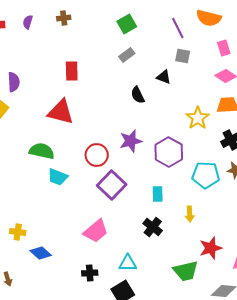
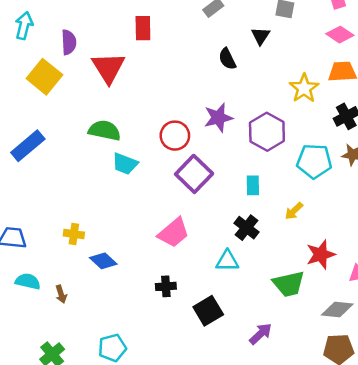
black triangle: (164, 77) -> (261, 36), turned 42
red triangle: (61, 112) -> (108, 68), moved, turned 44
yellow arrow: (190, 214) -> (294, 211), turned 49
cyan triangle: (128, 263) -> (227, 261), moved

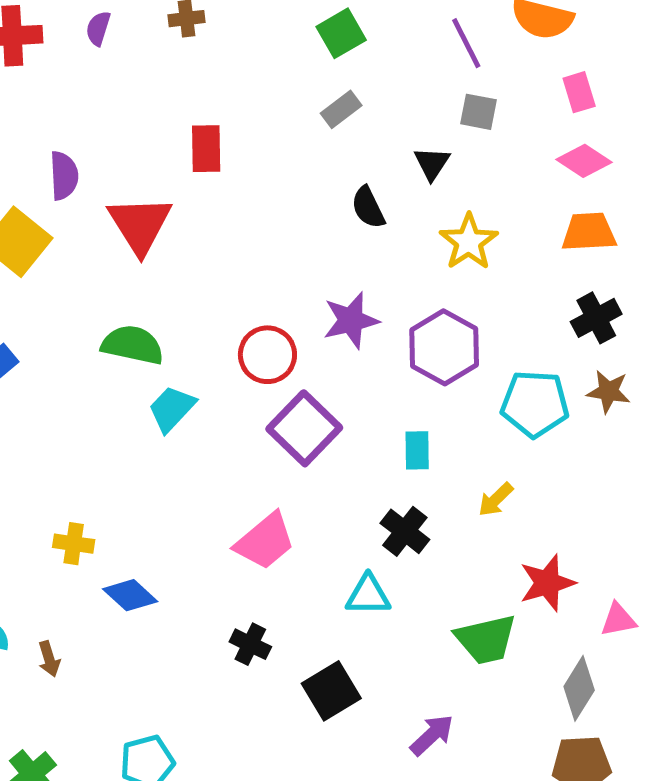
yellow star: (304, 88) -> (469, 242), moved
cyan trapezoid: (125, 164) -> (172, 409), turned 112
black cross: (166, 286) -> (250, 644), turned 30
gray diamond: (337, 309) -> (579, 688), turned -64

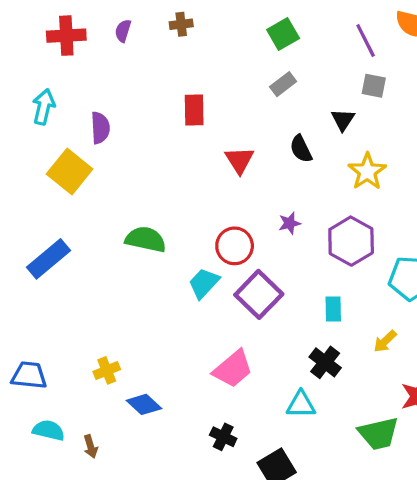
red triangle: (140, 225) -> (239, 160), moved, size x0.7
purple star: (351, 320) -> (290, 223), size x0.6
cyan trapezoid: (172, 409) -> (204, 283), moved
yellow cross: (74, 544) -> (107, 370), turned -30

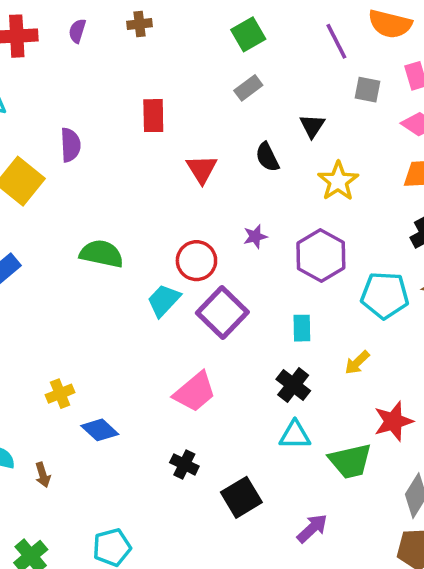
gray square: (374, 86) -> (368, 90), moved
purple semicircle: (100, 128) -> (70, 145), moved
cyan triangle: (301, 404) -> (295, 435), moved

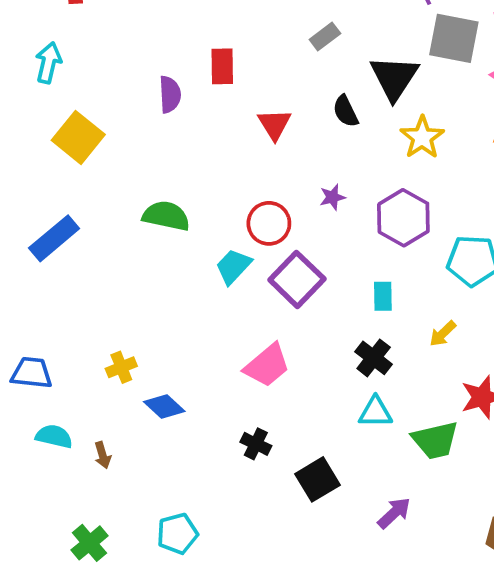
gray square: (368, 90) -> (454, 38), size x1.8
black triangle: (312, 126) -> (394, 78), size x1.8
purple semicircle: (70, 145) -> (170, 94), moved

